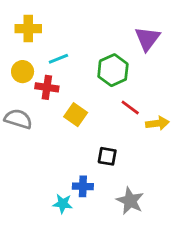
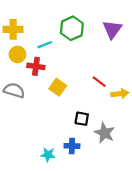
yellow cross: (28, 29) -> (13, 29), moved
green hexagon: (113, 70) -> (72, 28), moved
blue cross: (83, 186) -> (72, 146), moved
gray star: (130, 201) -> (105, 133), moved

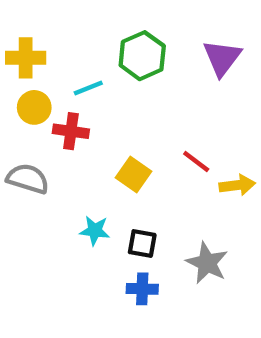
yellow square: (58, 87) -> (134, 174), moved
black square: (82, 119) -> (142, 243), moved
cyan star: (48, 155) -> (95, 231), moved

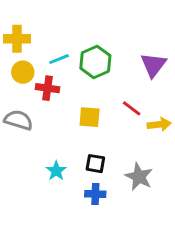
green hexagon: (142, 56) -> (95, 62), moved
purple triangle: (222, 58) -> (153, 65), moved
yellow square: (134, 174) -> (90, 117), turned -30
cyan star: (95, 231) -> (56, 171), moved, turned 30

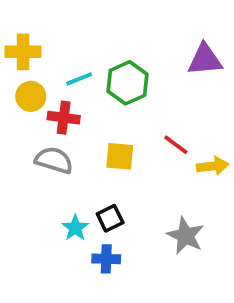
purple triangle: (153, 65) -> (205, 60), moved, turned 48
gray semicircle: (18, 120) -> (54, 160), moved
black square: (95, 164) -> (110, 218), moved, turned -36
blue cross: (95, 194) -> (106, 259), moved

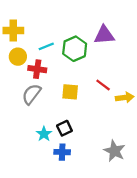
purple triangle: (205, 60) -> (104, 35), moved
gray semicircle: (54, 160) -> (31, 94), turned -70
gray star: (186, 236) -> (114, 151), moved

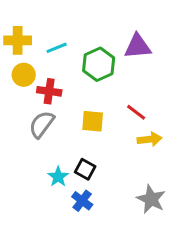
cyan line: (46, 46) -> (57, 48), moved
yellow arrow: (125, 98) -> (150, 139), moved
black square: (64, 128) -> (85, 169), turned -35
blue cross: (62, 152) -> (82, 201), turned 35

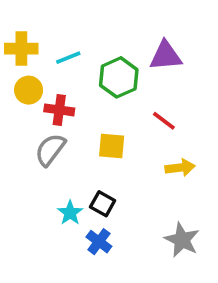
red line: (136, 112) -> (164, 121), moved

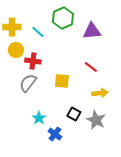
cyan line: (68, 58) -> (38, 32), turned 64
green hexagon: (119, 77) -> (63, 18), moved
black square: (103, 204) -> (74, 114), moved
gray star: (182, 240) -> (96, 120), moved

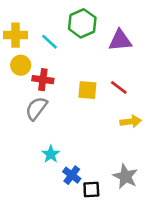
yellow square: (62, 81) -> (87, 90), moved
black square: (74, 114) -> (91, 190), moved, turned -32
gray star: (96, 120) -> (125, 176), moved

